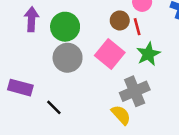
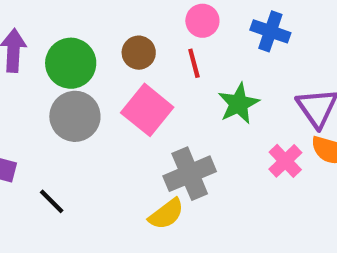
brown circle: (120, 20) -> (139, 53), moved
green star: (148, 54) -> (239, 104), moved
yellow semicircle: (121, 115) -> (166, 214), turned 95

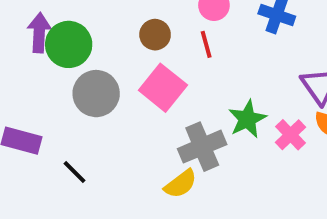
green circle: (71, 63) -> (69, 44), moved
green star: (239, 104) -> (247, 119), moved

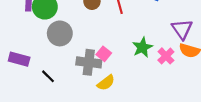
pink square: (163, 88) -> (104, 54), moved, size x0.6
gray cross: (202, 147) -> (89, 62), moved, turned 30

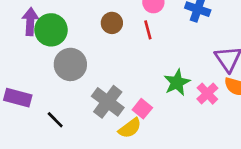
pink square: (104, 54) -> (142, 109), moved
gray cross: (89, 62) -> (108, 102), turned 30

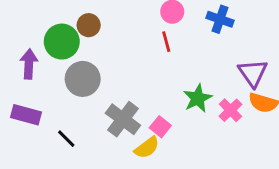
purple arrow: (30, 22) -> (29, 64), moved
brown circle: (112, 23) -> (89, 25), moved

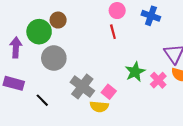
yellow semicircle: (147, 148) -> (99, 107), turned 42

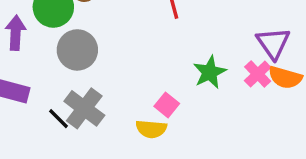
pink cross: (158, 80) -> (258, 74), moved
gray cross: (82, 87) -> (84, 108), moved

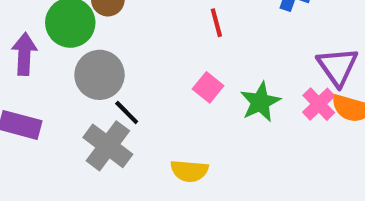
pink square: (167, 105) -> (208, 87), moved
black line: (58, 119) -> (127, 112), moved

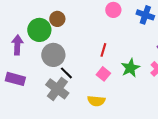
red line: (216, 23) -> (103, 50), moved, turned 32
pink square: (208, 87) -> (103, 74), moved

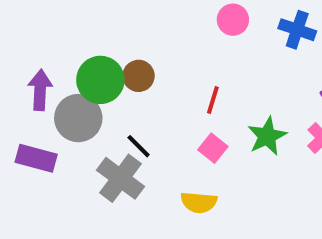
brown circle: (57, 19) -> (139, 76), moved
green circle: (39, 30) -> (100, 80), moved
gray circle: (53, 55) -> (78, 118), moved

